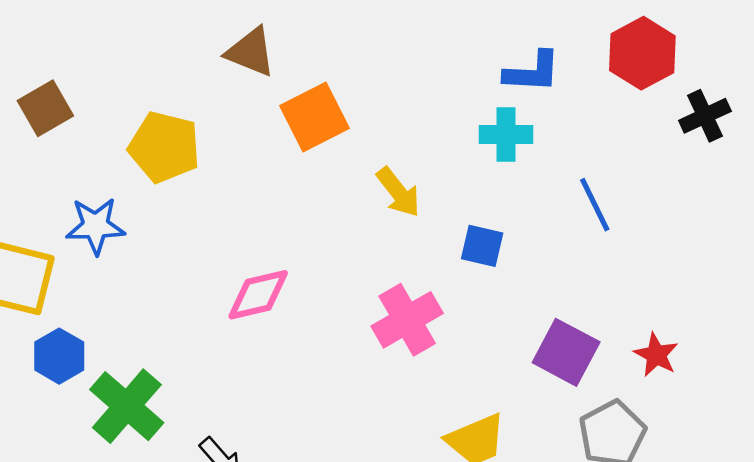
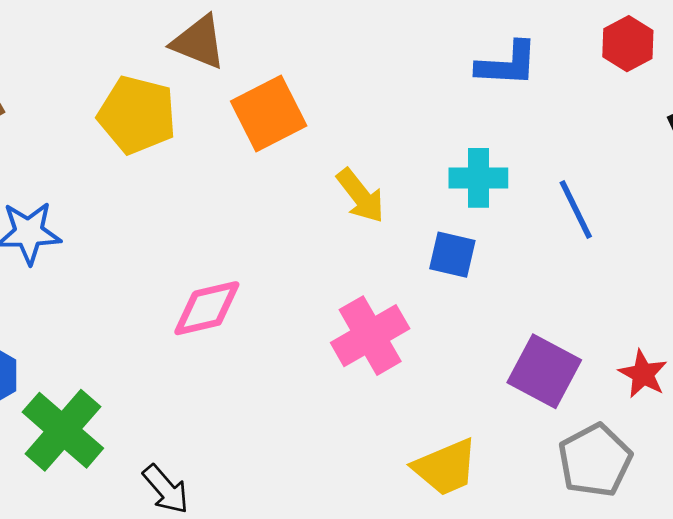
red hexagon: (642, 53) -> (628, 44), size x0.7
cyan cross: (506, 135) -> (478, 178), moved
yellow pentagon: (164, 147) -> (137, 115), moved

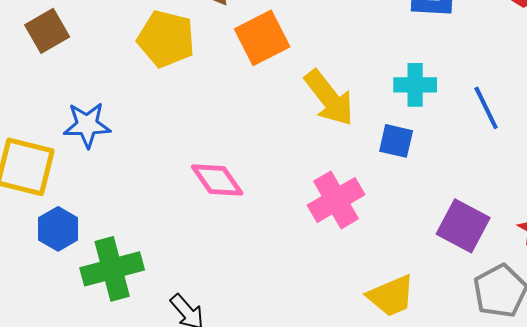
yellow arrow: (360, 196) -> (329, 98), size x1.4
pink diamond: (207, 308) -> (217, 180), turned 68
green cross: (63, 430) -> (112, 269), turned 34

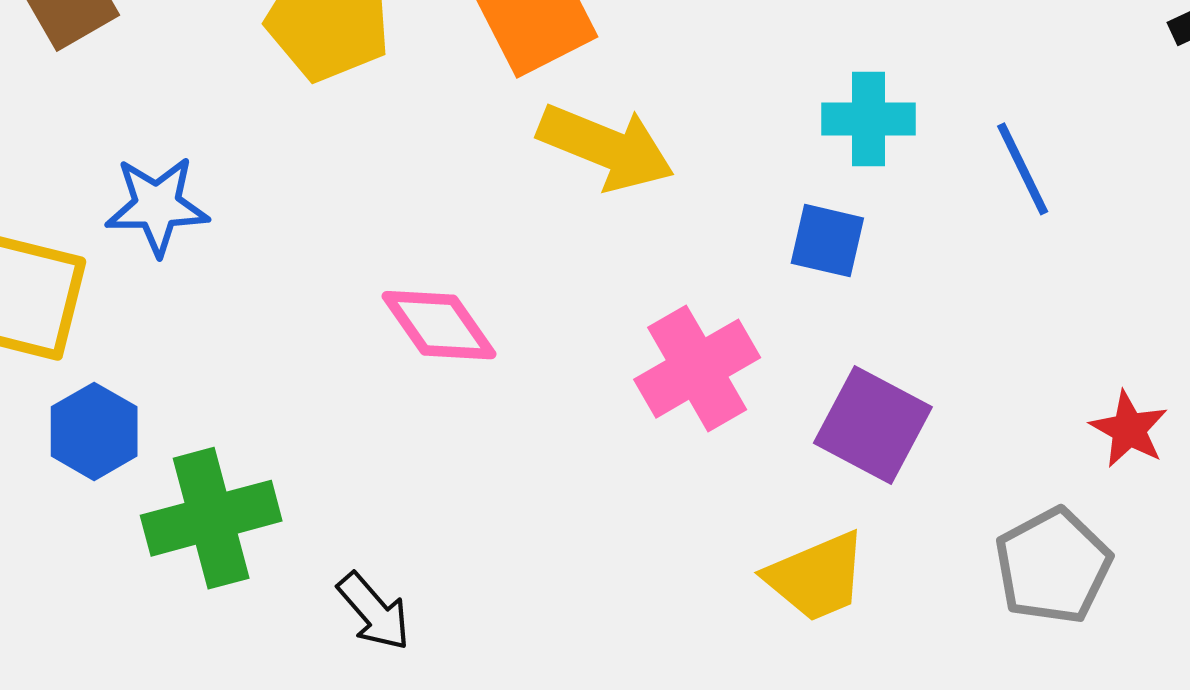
yellow arrow: (329, 98) -> (606, 147), moved, turned -30
purple square: (463, 226) -> (873, 425), moved

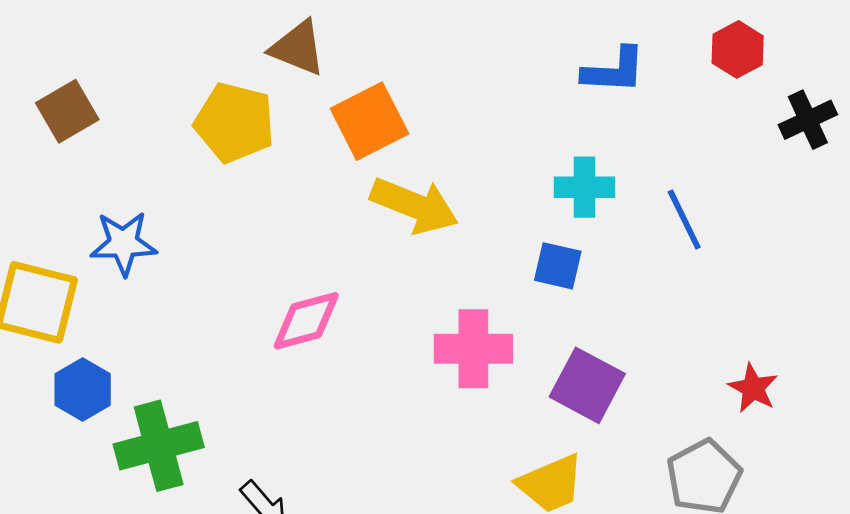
pink diamond: (439, 325) -> (306, 321), turned -70
pink cross: (697, 369) -> (473, 349), turned 30

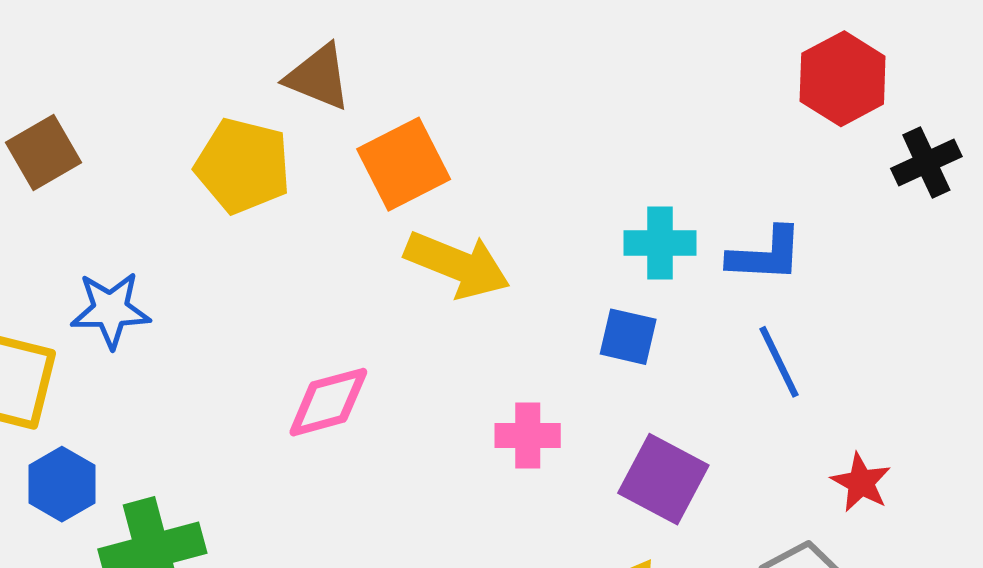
red hexagon: (738, 49) -> (843, 79), size x1.4
blue L-shape: (614, 71) -> (766, 255), moved
blue line: (684, 219) -> (779, 362), moved
pink cross: (473, 349) -> (528, 436), size x0.7

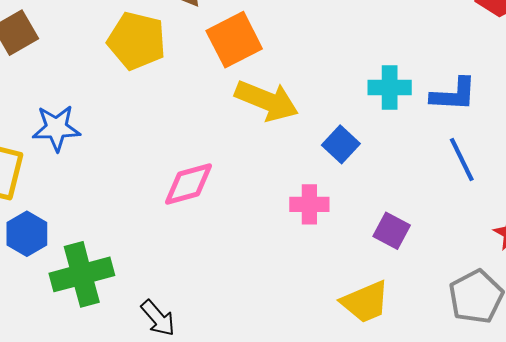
blue square: (628, 337) -> (341, 144), moved, turned 30
purple square: (663, 479) -> (392, 231), size x0.7

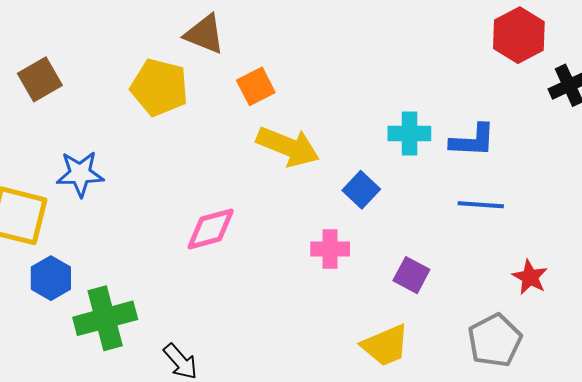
orange square: (234, 40) -> (256, 86), size x0.7
blue line: (462, 160) -> (481, 205), turned -60

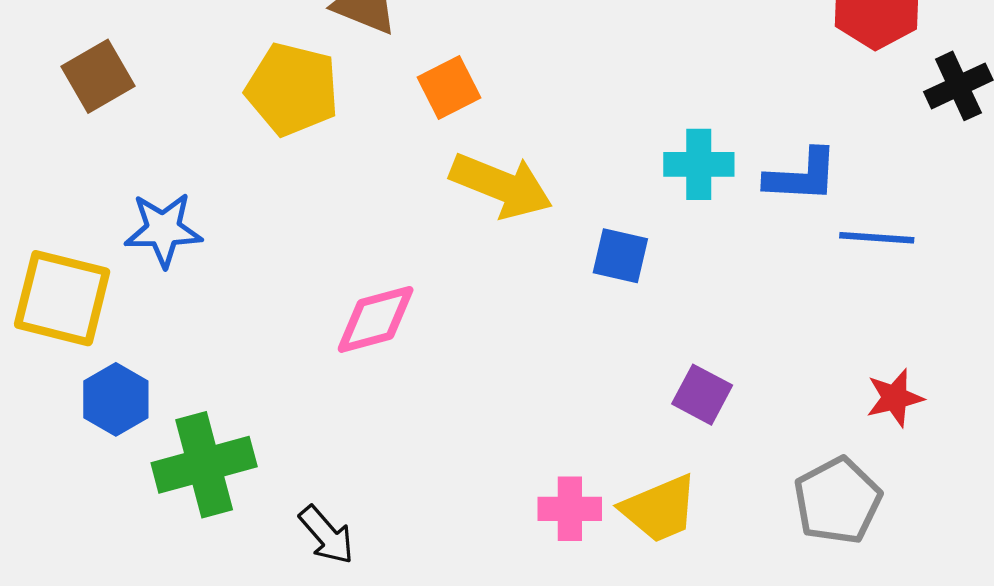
blue square: (361, 190) -> (620, 256), turned -30
blue line: (481, 205) -> (877, 238), moved
pink cross: (330, 249) -> (570, 509), moved
red star: (530, 277) -> (895, 398), turned 30

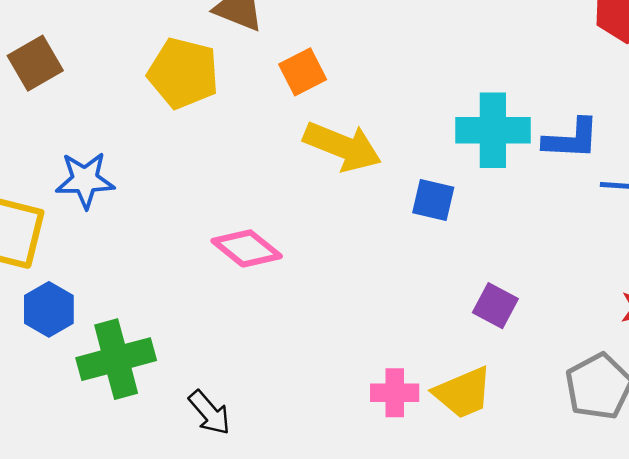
cyan cross: (699, 164) -> (493, 130), size x1.4
pink diamond: (376, 319) -> (247, 248), turned 54

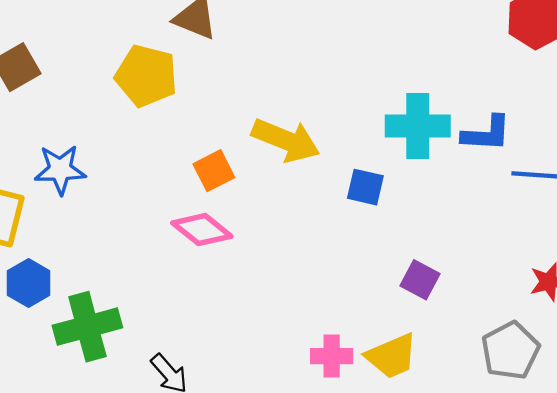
orange square: (303, 72) -> (214, 171), moved

